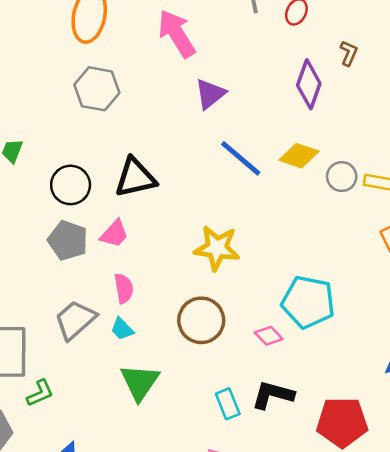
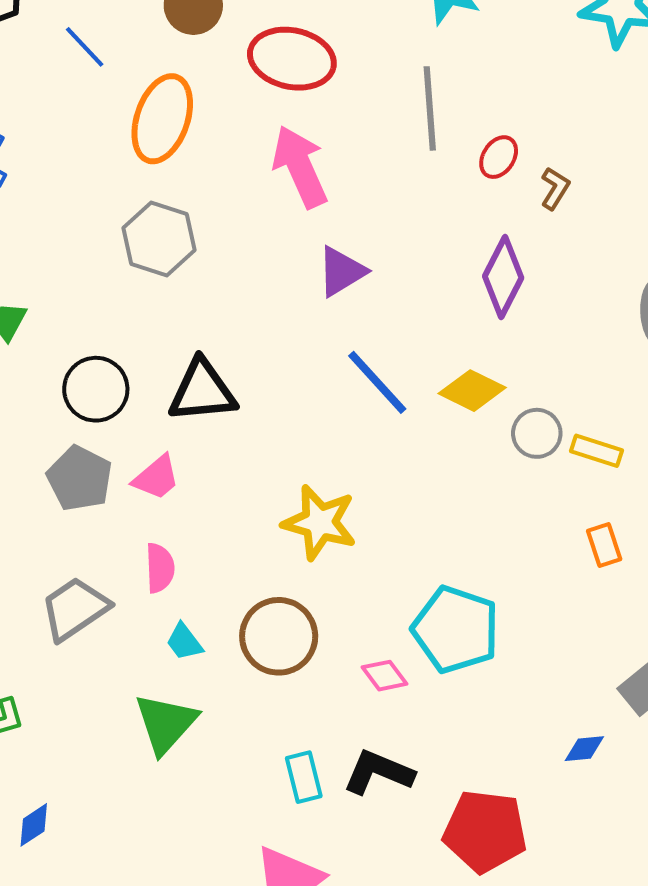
brown L-shape: (349, 53) -> (555, 188), moved
cyan trapezoid: (122, 329) -> (184, 642), moved

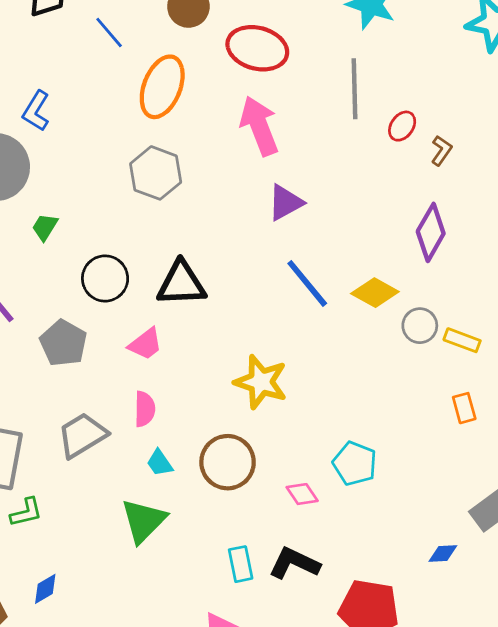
purple diamond: (503, 277) -> (431, 232), moved
gray pentagon: (80, 478) -> (63, 343), moved
cyan pentagon: (456, 629) -> (355, 463), size x0.7

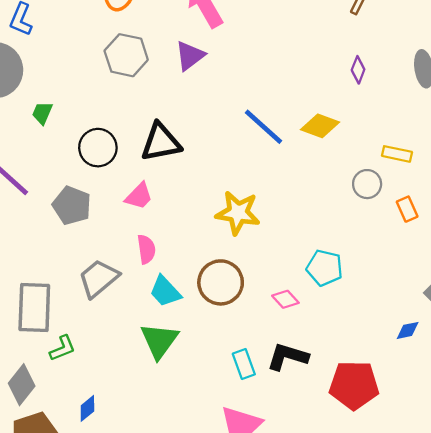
purple triangle: (285, 203) -> (190, 56), moved
purple diamond: (431, 232) -> (358, 70), size x0.6
gray circle: (420, 326) -> (367, 184), moved
cyan trapezoid: (160, 463) -> (165, 291), size x1.4

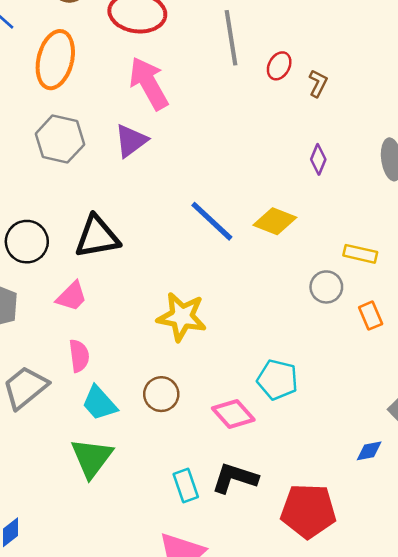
brown circle: (221, 282) -> (161, 394), size x0.7
pink diamond: (285, 299) -> (233, 414), size x1.4

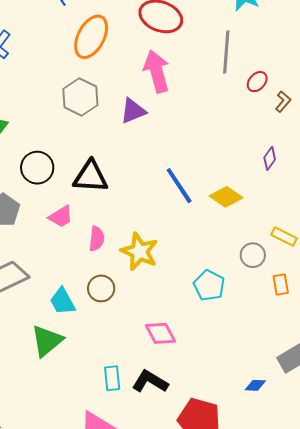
pink semicircle: (79, 356) -> (97, 239), moved
cyan pentagon: (278, 380) -> (209, 286), moved
brown circle: (161, 394) -> (101, 288), moved

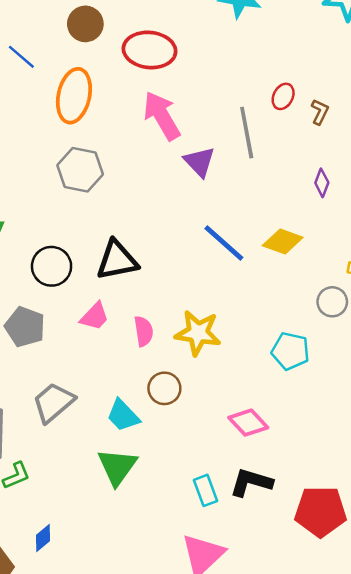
gray line: (226, 52) -> (247, 133), moved
purple triangle: (133, 111) -> (199, 162), moved, turned -36

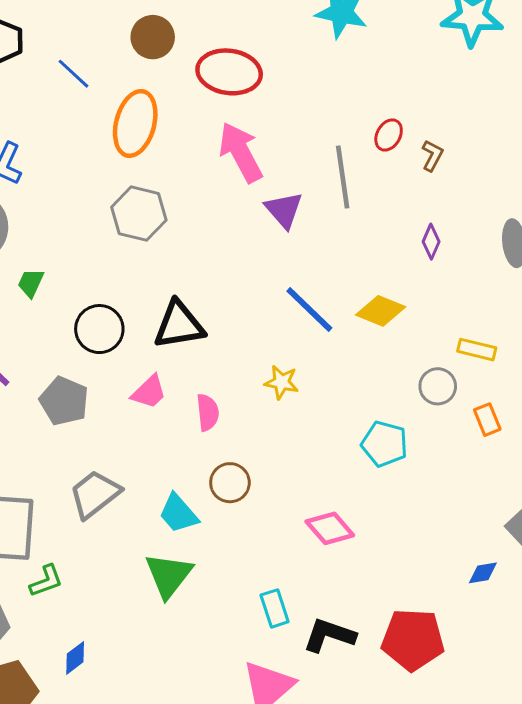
yellow star: (198, 333) -> (282, 382), moved, size x0.6
black L-shape: (251, 482) -> (329, 635), moved

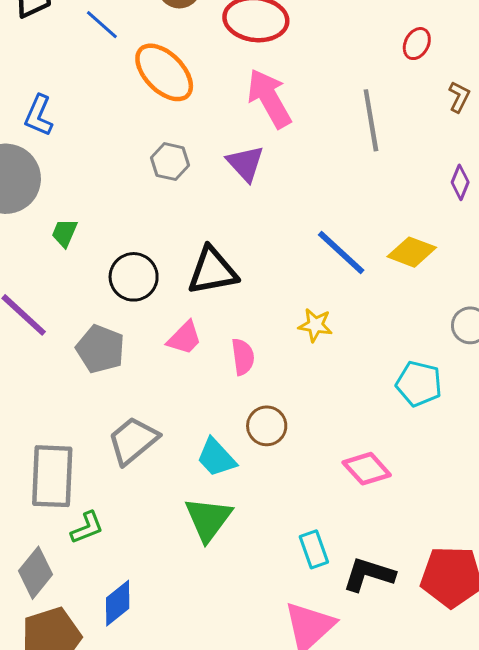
orange ellipse: (135, 123) -> (164, 72), turned -58
red ellipse: (389, 135) -> (417, 44), moved
purple triangle: (284, 210) -> (245, 163), moved
gray hexagon: (139, 214) -> (170, 162), size x0.7
blue diamond: (75, 658) -> (118, 603), size x1.4

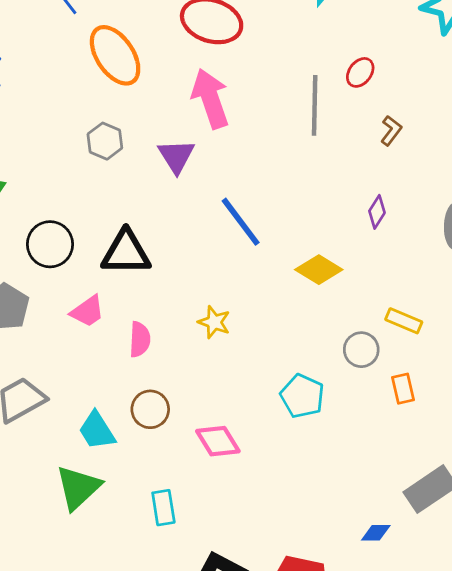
gray line: (371, 120) -> (315, 105), moved
blue line: (341, 252) -> (241, 222), moved
pink diamond: (367, 469) -> (218, 441), moved
cyan rectangle: (314, 549) -> (163, 508), moved

